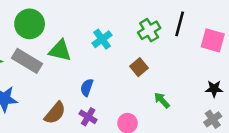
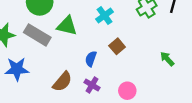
brown square: (139, 67) -> (117, 46), moved
green arrow: (162, 100) -> (167, 59), moved

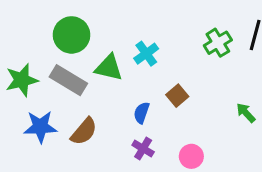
cyan cross: (105, 16) -> (146, 54), moved
brown semicircle: (62, 82) -> (84, 131), moved

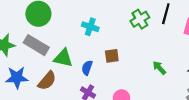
cyan cross: (146, 54) -> (90, 27), turned -35
green triangle: (109, 68) -> (63, 58), moved
brown square: (177, 96) -> (112, 56), turned 32

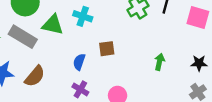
green triangle: (63, 58) -> (53, 25), moved
green arrow: (159, 68) -> (159, 62), turned 56

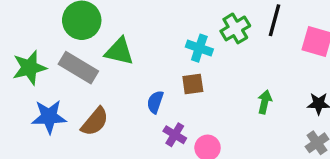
cyan cross: (83, 16) -> (199, 48), moved
purple cross: (80, 89) -> (175, 135), moved

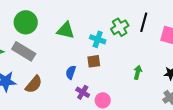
green triangle: (119, 51) -> (66, 30), moved

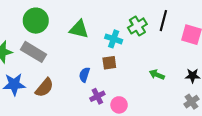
green arrow: (138, 72) -> (157, 75), turned -80
purple cross: (83, 92) -> (97, 96), turned 32

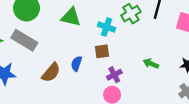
brown semicircle: (44, 88) -> (51, 72), moved
purple cross: (97, 96) -> (114, 75), moved

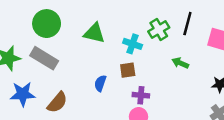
green arrow: (151, 64) -> (180, 63), moved
brown semicircle: (51, 72) -> (57, 102), moved
purple cross: (114, 75) -> (141, 95), turned 32

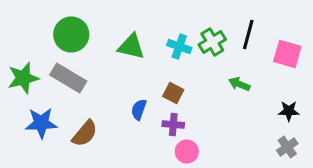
cyan cross: (133, 44) -> (179, 46), moved
brown square: (128, 70) -> (173, 93), turned 35
purple cross: (141, 95) -> (173, 125), moved

